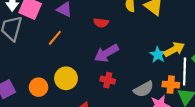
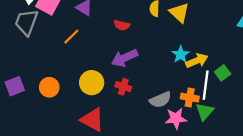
cyan star: (158, 55) -> (181, 54), moved
yellow circle: (66, 78) -> (92, 83), moved

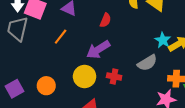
red semicircle: (122, 25) -> (105, 20), turned -72
purple arrow: (125, 58) -> (98, 50), moved
gray semicircle: (160, 100) -> (147, 63), moved

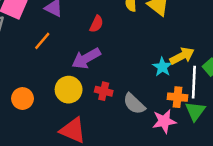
cyan star: (163, 40) -> (162, 67), moved
gray semicircle: (147, 63) -> (134, 104), moved, turned 72

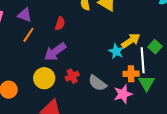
orange line: (42, 41) -> (28, 35), moved
red cross: (104, 91) -> (72, 76), turned -32

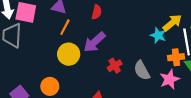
yellow circle: (44, 78) -> (69, 54), moved
gray semicircle: (97, 83) -> (142, 70), turned 30

